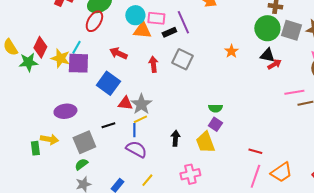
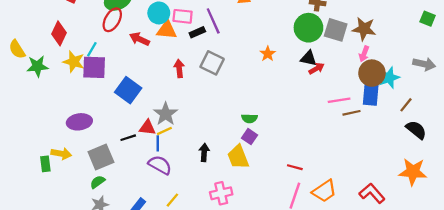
red diamond: (40, 47) -> (59, 33), moved
red arrow: (118, 53) -> (139, 39), moved
red triangle: (125, 103) -> (147, 128), moved

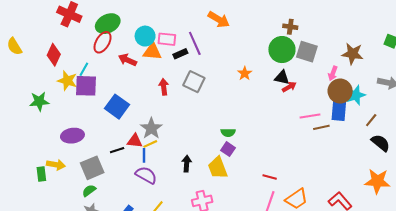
brown star: (364, 29) -> (353, 54), moved
yellow semicircle: (17, 49) -> (14, 46), moved
green star: (37, 66) -> (39, 101), moved

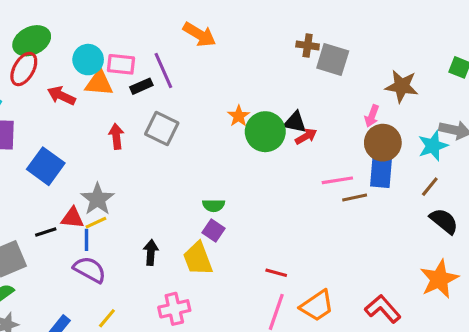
green circle: (282, 50) -> (265, 132), moved
gray square: (307, 52) -> (333, 60), moved
cyan star: (356, 95) -> (433, 146), moved
orange star: (377, 181) -> (439, 279), turned -30

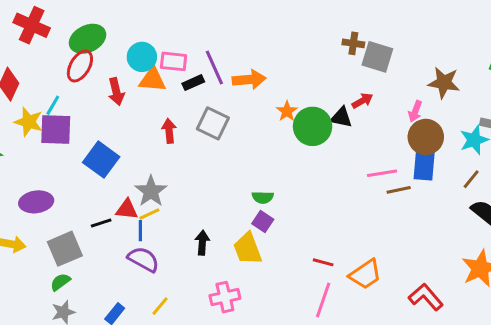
orange arrow: (199, 34) -> (249, 80), moved, turned -36
red arrow: (61, 96) -> (116, 92), turned -128
red arrow: (306, 136) -> (362, 101), moved
orange trapezoid: (317, 306) -> (365, 274), moved

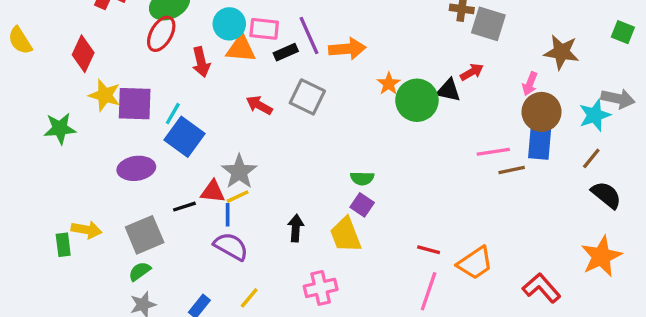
cyan line: (53, 105) -> (173, 114), moved
red arrow: (169, 131) -> (259, 105), turned -55
purple ellipse: (36, 202) -> (136, 168), moved

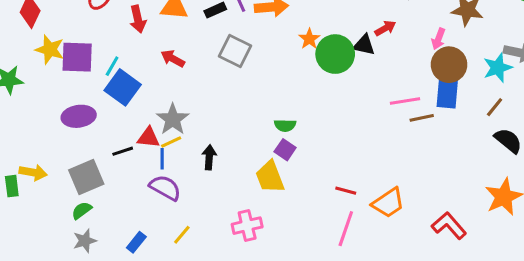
red arrow: (259, 105) -> (173, 59), moved
black arrow: (296, 228) -> (209, 157), moved

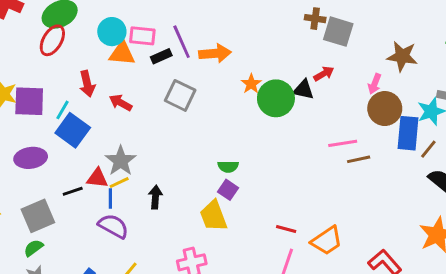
red arrow: (138, 19) -> (87, 84), moved
blue rectangle: (447, 90) -> (408, 133), moved

